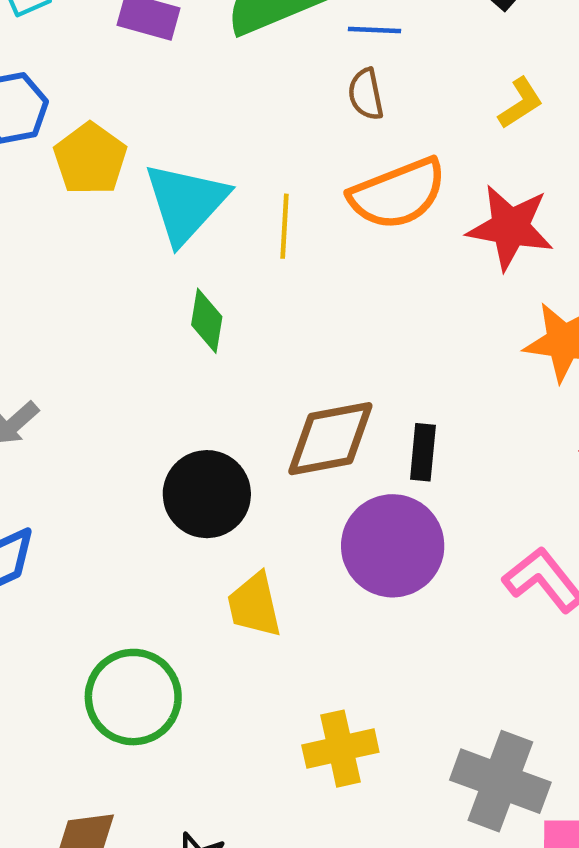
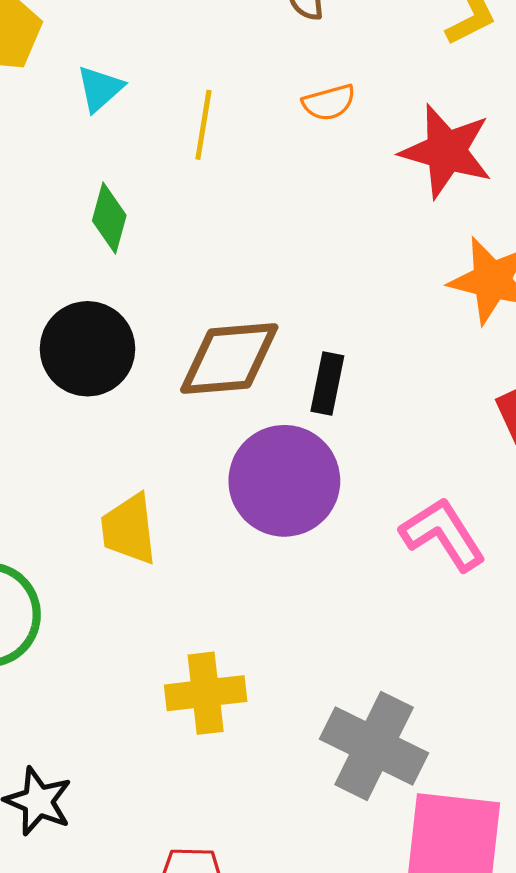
orange semicircle: (398, 194) -> (329, 102), size x0.5
cyan triangle: (186, 203) -> (100, 89), size x0.5
black circle: (207, 494) -> (88, 349), moved

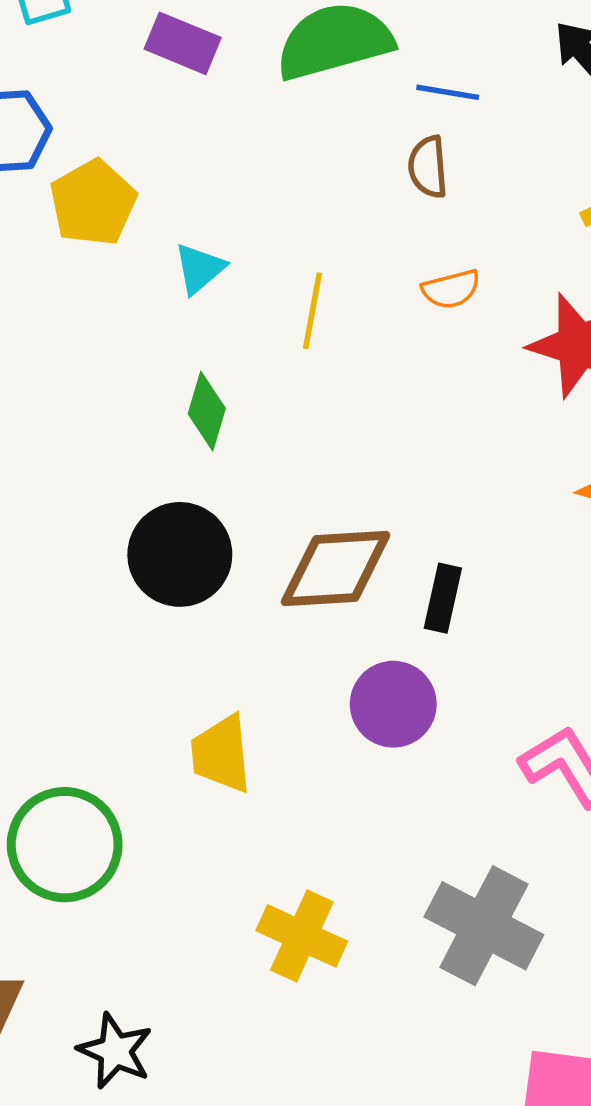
purple circle: (284, 481) -> (393, 704), size x0.7
yellow cross: (206, 693) -> (302, 936), turned 30
gray cross: (374, 746) -> (484, 926), moved

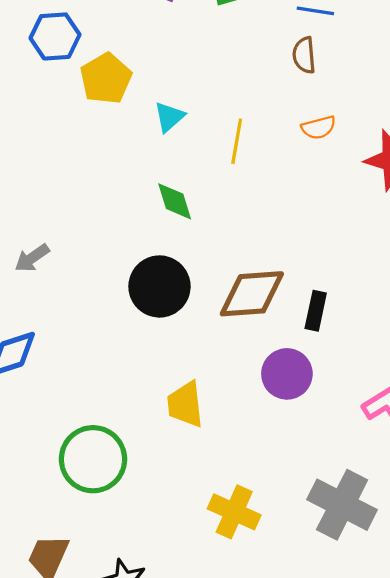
green diamond: (207, 411) -> (175, 201), turned -33

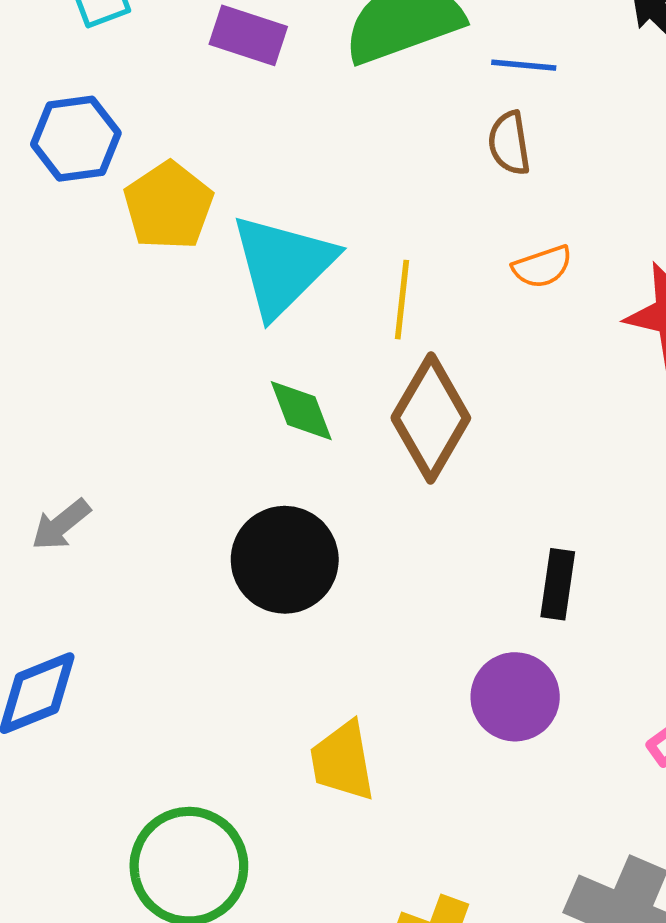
cyan triangle: (169, 117) -> (283, 265), size x2.0
brown diamond: (252, 294) -> (431, 418), moved, turned -52

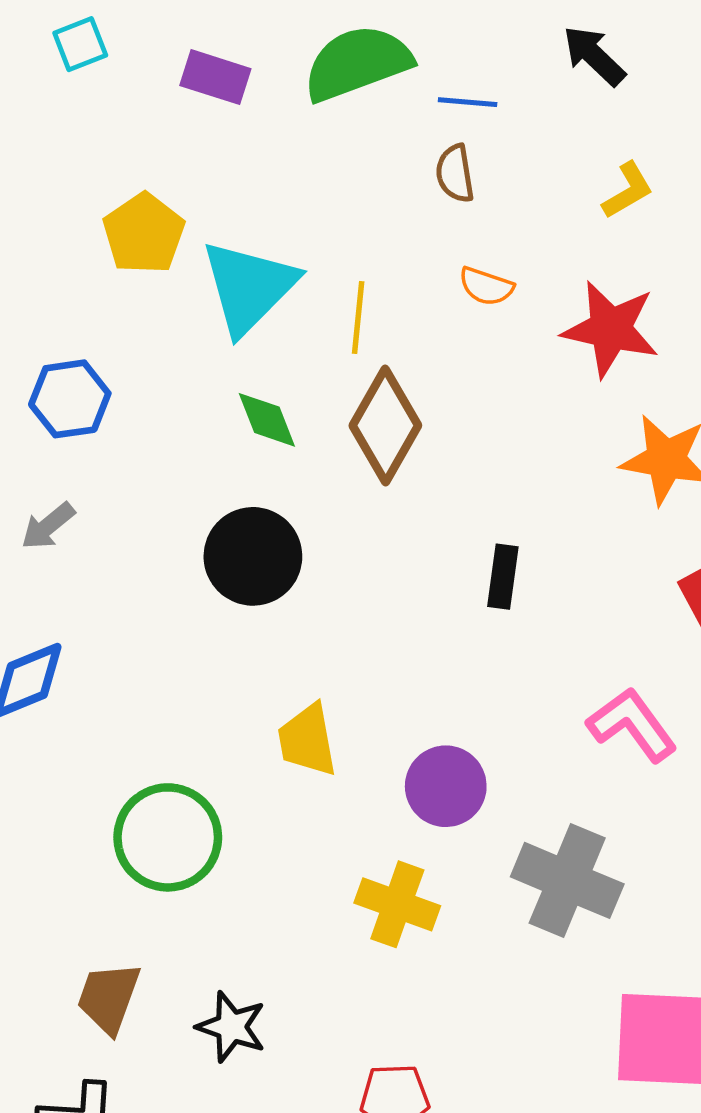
blue hexagon: (76, 139) -> (70, 399), moved
orange semicircle: (542, 267) -> (486, 286), turned 38
purple circle: (515, 697) -> (446, 786), moved

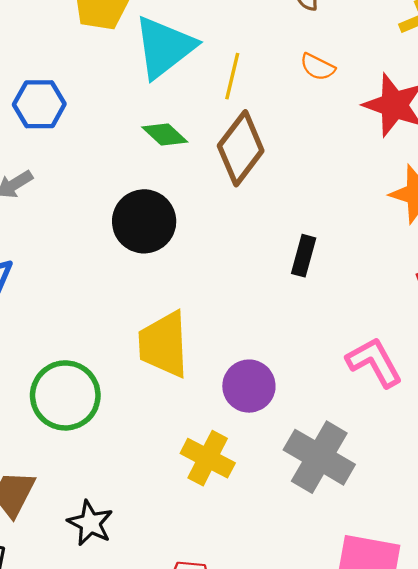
green diamond: (267, 420) -> (165, 134), turned -33
yellow trapezoid: (307, 740) -> (164, 344), size x1.4

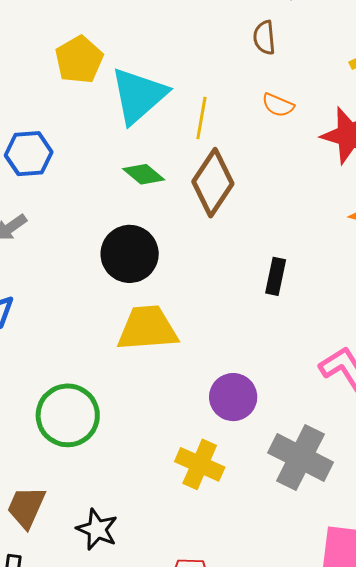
yellow trapezoid: (164, 344) -> (147, 328), moved, turned 92

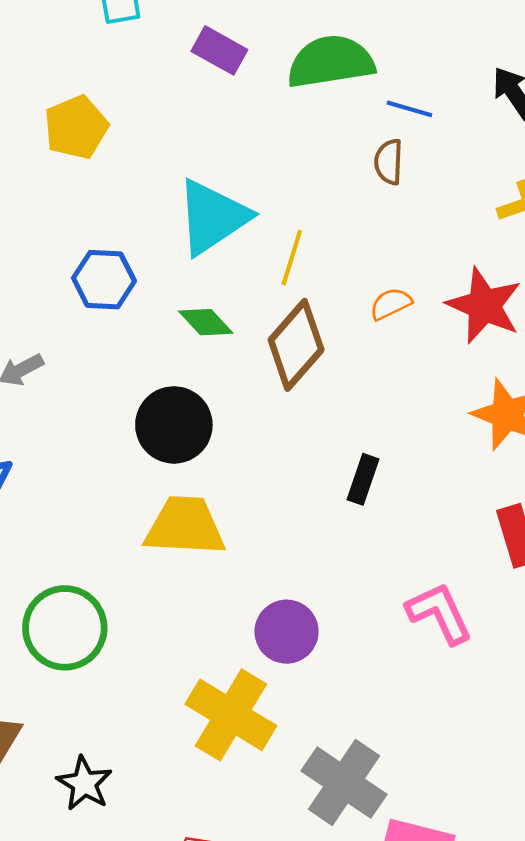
yellow pentagon: (79, 60) -> (76, 127), moved
orange semicircle: (278, 105) -> (391, 304), moved, turned 124
blue hexagon: (29, 154) -> (104, 280), moved
gray cross: (301, 457) -> (344, 783), moved
yellow cross: (200, 464) -> (231, 715), size x1.4

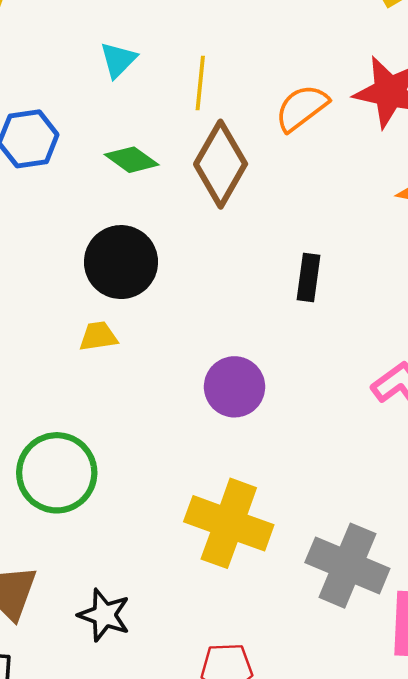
cyan triangle: (213, 217) -> (118, 60), size x0.5
orange semicircle: (391, 304) -> (302, 108), size x1.4
yellow trapezoid: (185, 526) -> (98, 336), moved, size x0.5
purple circle: (287, 632) -> (235, 387), moved

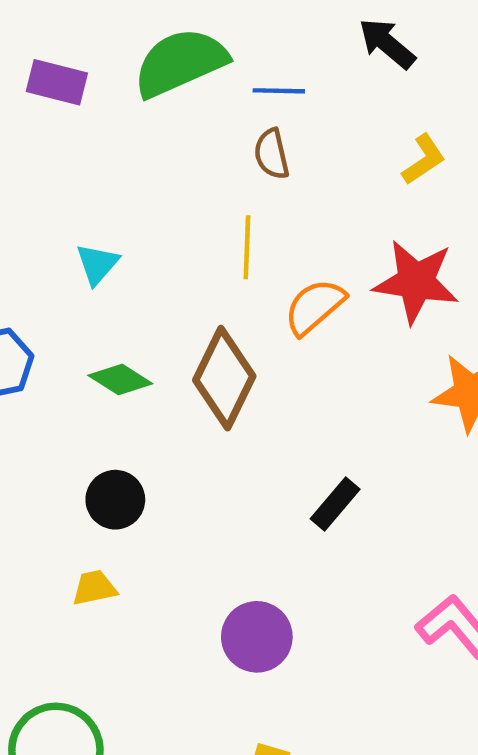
yellow line: (200, 83) -> (247, 247), moved
black circle: (121, 262) -> (115, 500), size x0.7
black rectangle: (309, 278) -> (335, 504), turned 36

